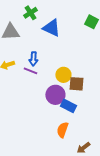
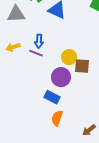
blue rectangle: (68, 106) -> (52, 97), moved
orange semicircle: (62, 130) -> (57, 118), moved

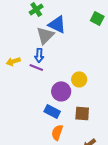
gray triangle: (16, 14) -> (45, 35), moved, turned -42
yellow circle: (69, 57) -> (79, 79), moved
brown square: (82, 66) -> (82, 113), moved

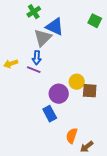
blue rectangle: (52, 111) -> (50, 114), turned 35
brown square: (82, 113) -> (90, 91), moved
orange semicircle: (57, 132) -> (72, 136), moved

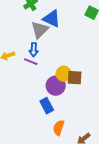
yellow circle: (77, 82) -> (64, 74), moved
brown square: (90, 91) -> (75, 78), moved
orange semicircle: (72, 136) -> (59, 128), moved

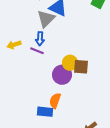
blue rectangle: (47, 106) -> (45, 112), moved, turned -56
orange semicircle: (59, 128) -> (55, 101), moved

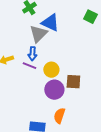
yellow circle: (70, 63) -> (51, 70), moved
orange semicircle: (55, 101) -> (59, 116), moved

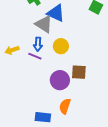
gray triangle: (38, 34) -> (44, 24), turned -42
yellow circle: (51, 70) -> (61, 46), moved

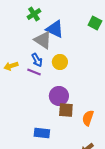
blue arrow: (38, 44) -> (37, 60), turned -32
brown square: (79, 72) -> (66, 110), moved
orange semicircle: (65, 106) -> (88, 118), moved

